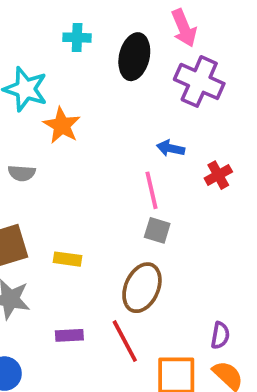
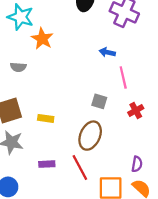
red cross: (218, 175) -> (136, 110), moved
pink line: (151, 190) -> (123, 77), moved

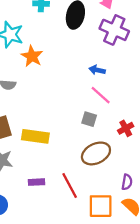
pink line: (123, 77) -> (101, 95), moved, turned -35
yellow rectangle: (46, 118) -> (35, 136), size x1.6
brown ellipse: (90, 136) -> (96, 153), moved, turned 40

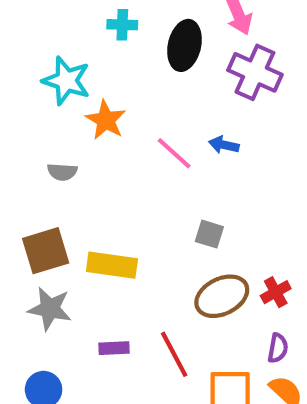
pink line: (101, 95) -> (174, 153), moved
red cross: (126, 128) -> (276, 292), moved

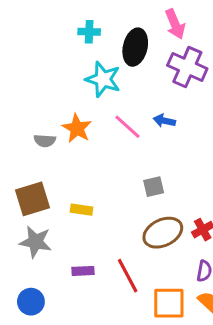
cyan star: (66, 81) -> (103, 79), moved
orange star: (106, 120) -> (77, 128), moved
gray square: (209, 234) -> (154, 187), turned -30
yellow rectangle: (112, 265) -> (82, 210), size x0.6

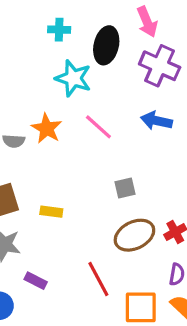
blue arrow: (164, 121) -> (156, 121), moved, size x1.4
purple rectangle: (83, 271) -> (36, 281), moved, turned 30

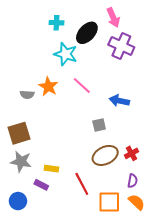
black ellipse: (106, 45) -> (87, 33), turned 30
blue arrow: (156, 121) -> (119, 101), moved
yellow rectangle: (51, 212) -> (51, 169), moved

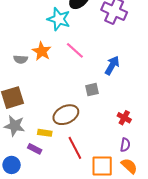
blue arrow: (119, 101) -> (112, 65), turned 108
red cross: (132, 153) -> (124, 118), turned -32
brown ellipse: (105, 155) -> (66, 115), moved

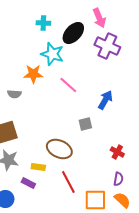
orange star: (42, 51) -> (33, 74), moved, turned -30
brown ellipse: (66, 115) -> (59, 149), turned 50

